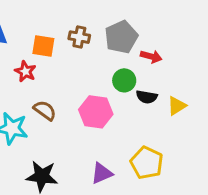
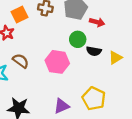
orange square: (43, 46) -> (20, 15), turned -35

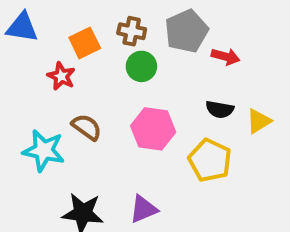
green circle: (78, 39) -> (141, 66), moved
yellow pentagon: (94, 99) -> (210, 160), moved
purple triangle: (62, 106) -> (143, 209), moved

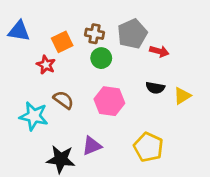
yellow pentagon: (210, 160) -> (148, 147), moved
purple triangle: (143, 209) -> (92, 146), moved

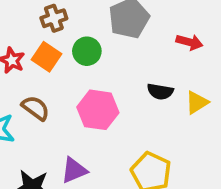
brown cross: (94, 34) -> (54, 18), moved, turned -30
orange square: (62, 42) -> (47, 57), moved, turned -30
red arrow: (159, 51) -> (189, 42), moved

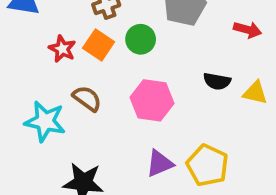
yellow triangle: (197, 103) -> (255, 93), turned 45
purple triangle: (74, 170) -> (160, 163), moved

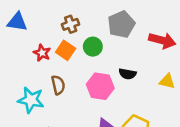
red arrow: (248, 30) -> (162, 40), size x1.5
black semicircle: (217, 81) -> (128, 74), moved
brown semicircle: (87, 98) -> (58, 85), turned 42

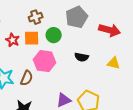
orange square: (66, 50) -> (32, 38), turned -35
brown semicircle: (58, 85) -> (27, 78), moved, turned 35
pink hexagon: (100, 86) -> (45, 61), moved

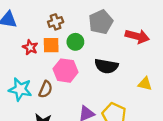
black semicircle: (82, 57) -> (106, 66), size x1.5
yellow triangle: (114, 63) -> (145, 84), moved

